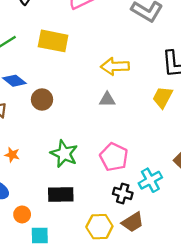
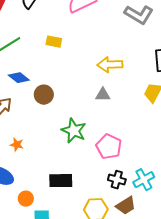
yellow rectangle: (53, 41) -> (54, 42), size x0.6
green star: (64, 154) -> (74, 131), moved
cyan cross: (150, 180) -> (144, 180), moved

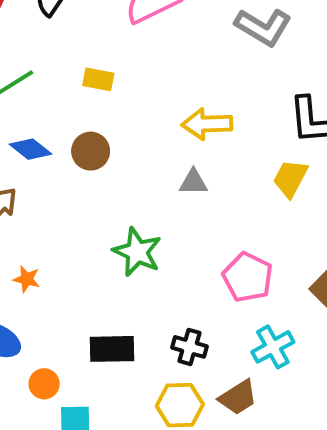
brown circle: (44, 95) -> (91, 151), moved
pink pentagon: (109, 147) -> (248, 277), moved
black cross: (117, 180) -> (190, 347), moved

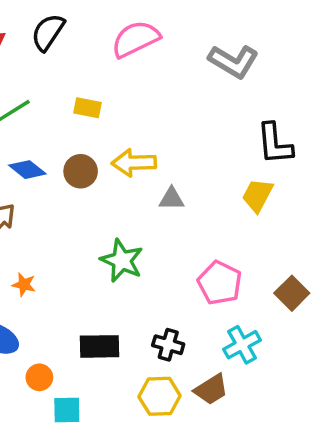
yellow arrow: (207, 124) -> (134, 163), moved

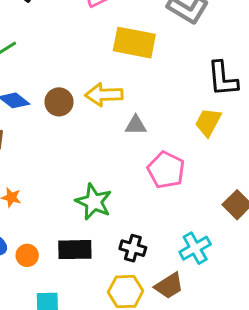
yellow rectangle: (87, 108) -> (134, 43), moved, size x1.8
green star: (122, 261) -> (94, 202), moved
pink pentagon: (220, 283) -> (166, 170), moved
orange circle: (39, 377) -> (27, 255), moved

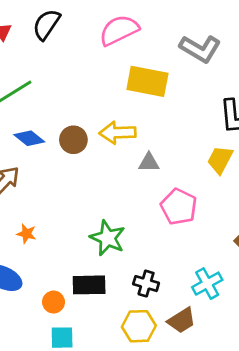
orange circle: (27, 255) -> (54, 302), moved

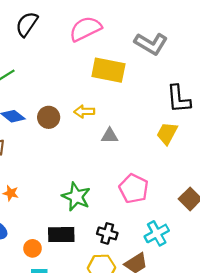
yellow arrow: (118, 133) -> (84, 112), size x0.7
pink pentagon: (179, 207) -> (134, 189), moved

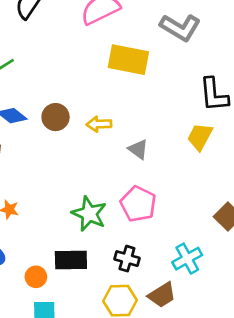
yellow arrow: (84, 112) -> (99, 124), moved
gray triangle: (110, 136) -> (138, 149), moved, turned 36
pink pentagon: (134, 189) -> (138, 204), moved

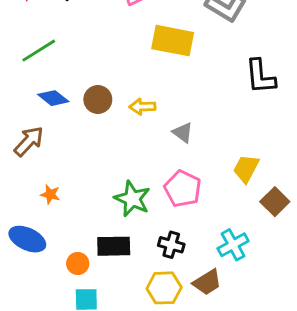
yellow trapezoid: (200, 137) -> (246, 169), moved

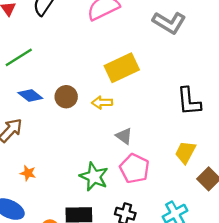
yellow rectangle: (173, 41) -> (122, 68), moved, turned -36
black L-shape: (260, 76) -> (189, 101), moved
gray triangle: (183, 133) -> (124, 136), moved

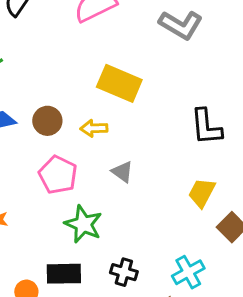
yellow rectangle: (122, 68) -> (119, 83), turned 48
pink pentagon: (134, 168) -> (58, 175), moved

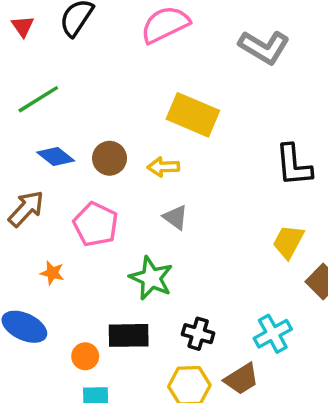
gray triangle: (122, 172) -> (176, 217), moved
pink pentagon: (58, 175) -> (96, 224), moved

